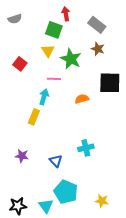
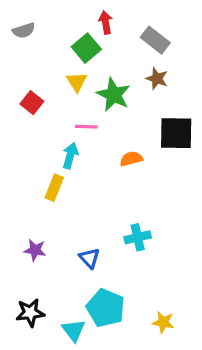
green square: (54, 30) -> (86, 48), turned 30
black star: (18, 206) -> (30, 313), moved

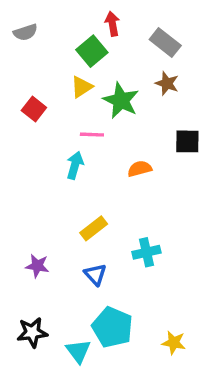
yellow triangle: (77, 82) -> (82, 87), turned 30
black square: (176, 133) -> (187, 141), size x0.7
yellow rectangle: (54, 188) -> (94, 228), moved, turned 30

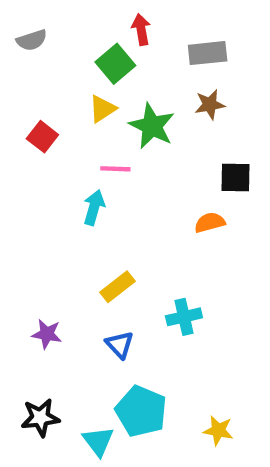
gray rectangle: (165, 43) -> (208, 53), turned -44
brown star: (167, 83) -> (210, 105), turned -30
orange semicircle: (140, 169) -> (210, 222), moved

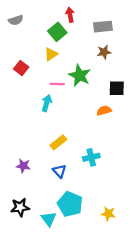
green star: (152, 126) -> (80, 75), moved

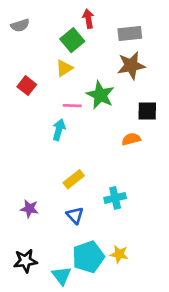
brown star: (104, 52) -> (131, 66), size x1.5
cyan pentagon: (70, 204) -> (88, 257), turned 30
yellow star: (108, 214) -> (119, 254), moved

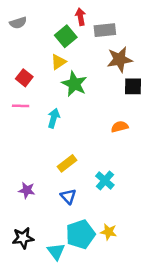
gray rectangle: (130, 33) -> (105, 30), moved
green star: (100, 95) -> (74, 84), moved
pink line: (72, 106) -> (21, 106), moved
black square: (147, 111) -> (133, 86), moved
cyan cross: (115, 198) -> (105, 180), turned -36

